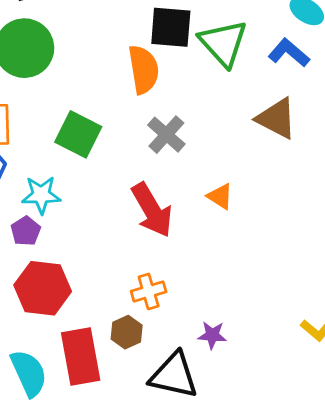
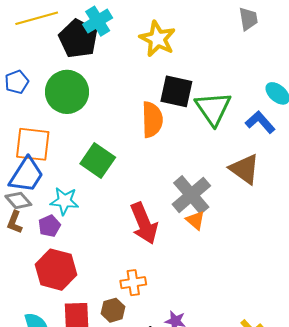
gray cross: (166, 135) -> (191, 195), moved, size x1.4

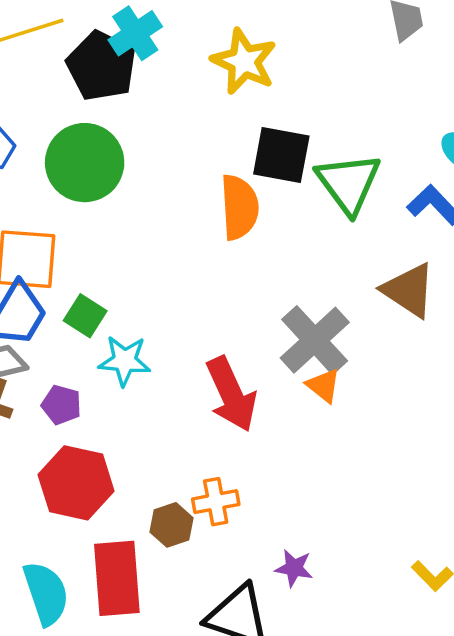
green square: (98, 160) -> (85, 316), moved, size x0.7
cyan star: (64, 201) -> (125, 361), moved
purple pentagon: (49, 226) -> (61, 405), turned -30
brown hexagon: (113, 310) -> (171, 525), moved

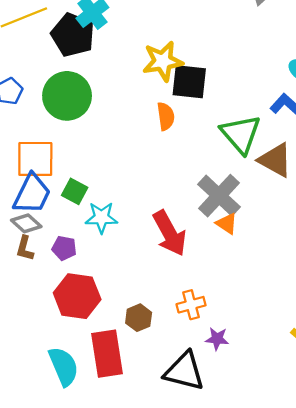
yellow star: (244, 61) -> (163, 61), moved, turned -30
green triangle: (349, 183) -> (241, 134), moved
orange semicircle: (239, 207) -> (166, 116), size x0.7
orange cross: (216, 502) -> (191, 305), moved

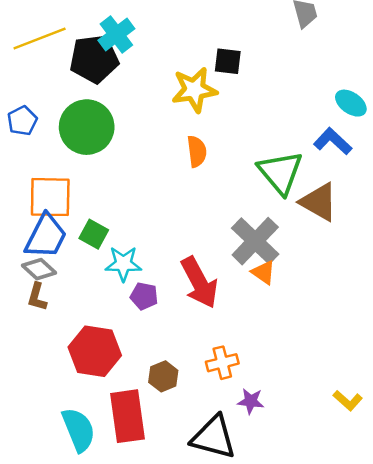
black pentagon: (73, 35) -> (94, 59), turned -30
black square: (189, 82) -> (228, 61), moved, size x0.7
purple pentagon: (64, 248) -> (144, 296), moved

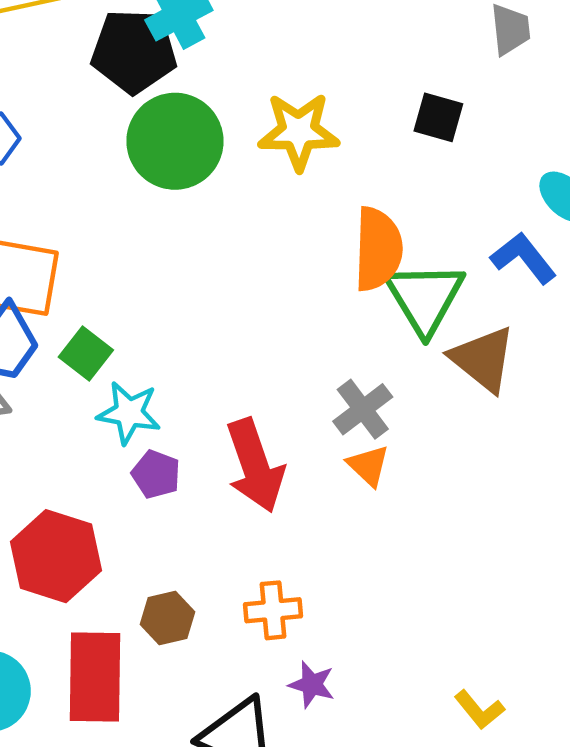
black square: (228, 61) -> (438, 117), moved
green circle: (87, 127) -> (175, 141), moved
orange semicircle: (197, 151) -> (378, 249), moved, size x1.5
gray cross: (255, 241) -> (363, 409), size x0.7

